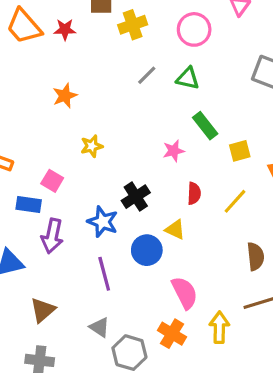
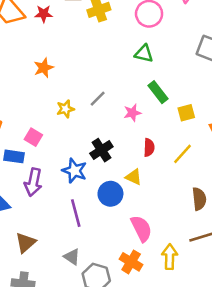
gray line: (147, 75) -> (98, 99), moved

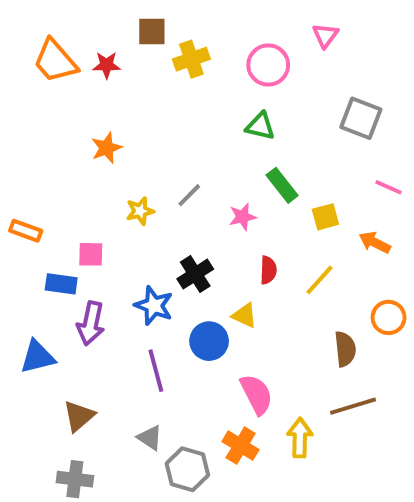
pink square: (33, 137) -> (91, 254), turned -30

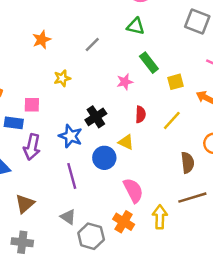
gray line: (189, 195) -> (92, 44), moved

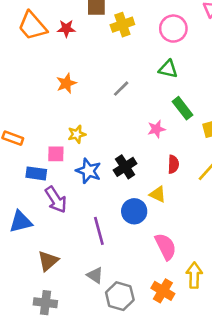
yellow star: (62, 78) -> (77, 134), moved
blue star: (71, 136) -> (88, 171), moved
purple arrow: (32, 147) -> (56, 200), turned -45
orange cross: (124, 222) -> (163, 291), moved

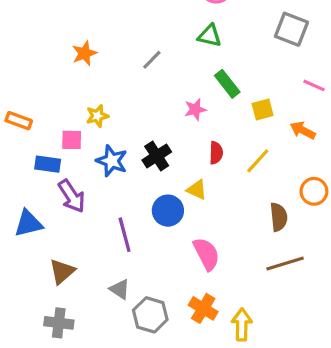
yellow arrow: (194, 275) -> (242, 325), moved

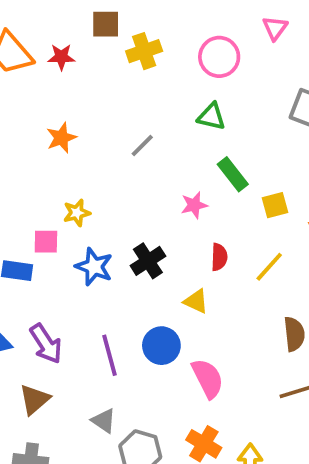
purple arrow: (72, 196) -> (46, 344), moved
blue circle: (168, 211) -> (161, 346), moved

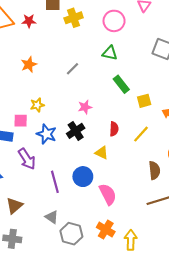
pink star: (194, 205) -> (85, 107), moved
purple arrow: (46, 344) -> (27, 159), moved

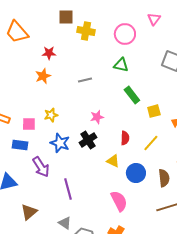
yellow cross: (74, 18) -> (86, 31), turned 30
red star: (29, 21) -> (49, 53), moved
gray line: (72, 69) -> (85, 80), turned 32
pink square: (21, 121) -> (29, 124), moved
blue circle: (83, 177) -> (136, 173), moved

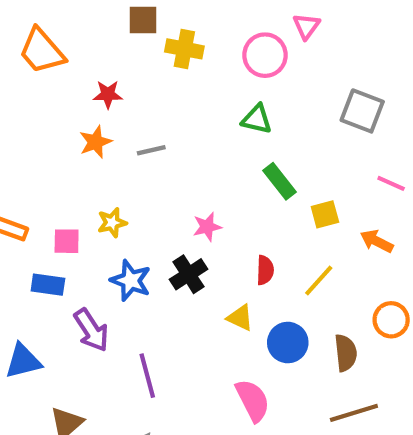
pink triangle: (154, 19) -> (306, 26), moved
gray line: (85, 80) -> (151, 150), moved

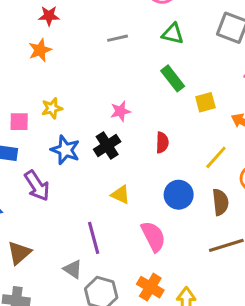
green triangle: (257, 119) -> (173, 34), moved
gray line: (151, 150) -> (118, 38), moved
yellow line: (319, 280) -> (216, 157), moved
yellow triangle: (240, 318) -> (120, 195), moved
purple line: (147, 376) -> (94, 238), moved

